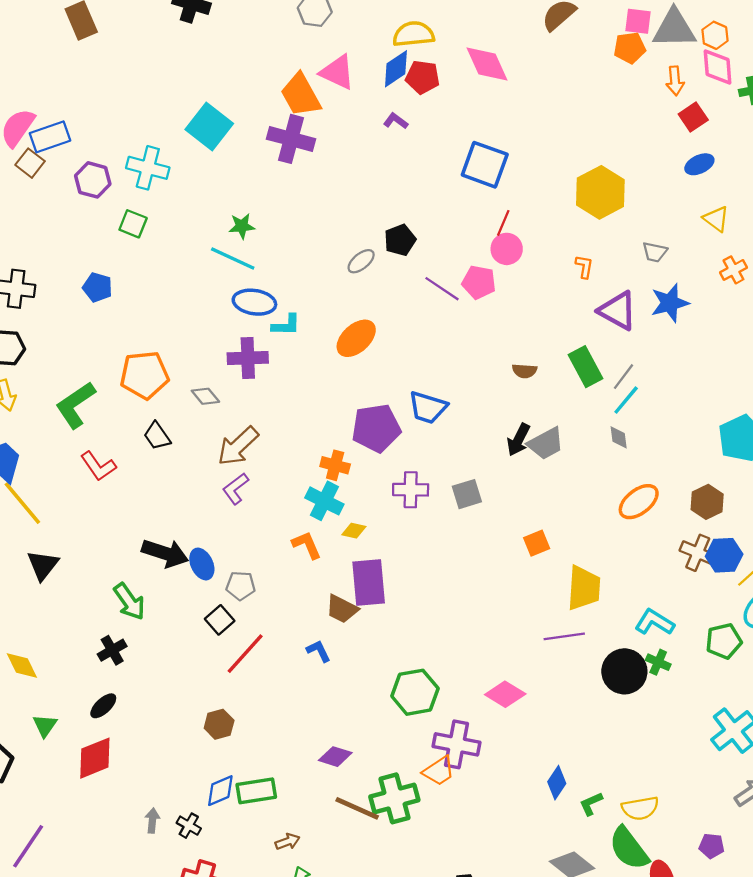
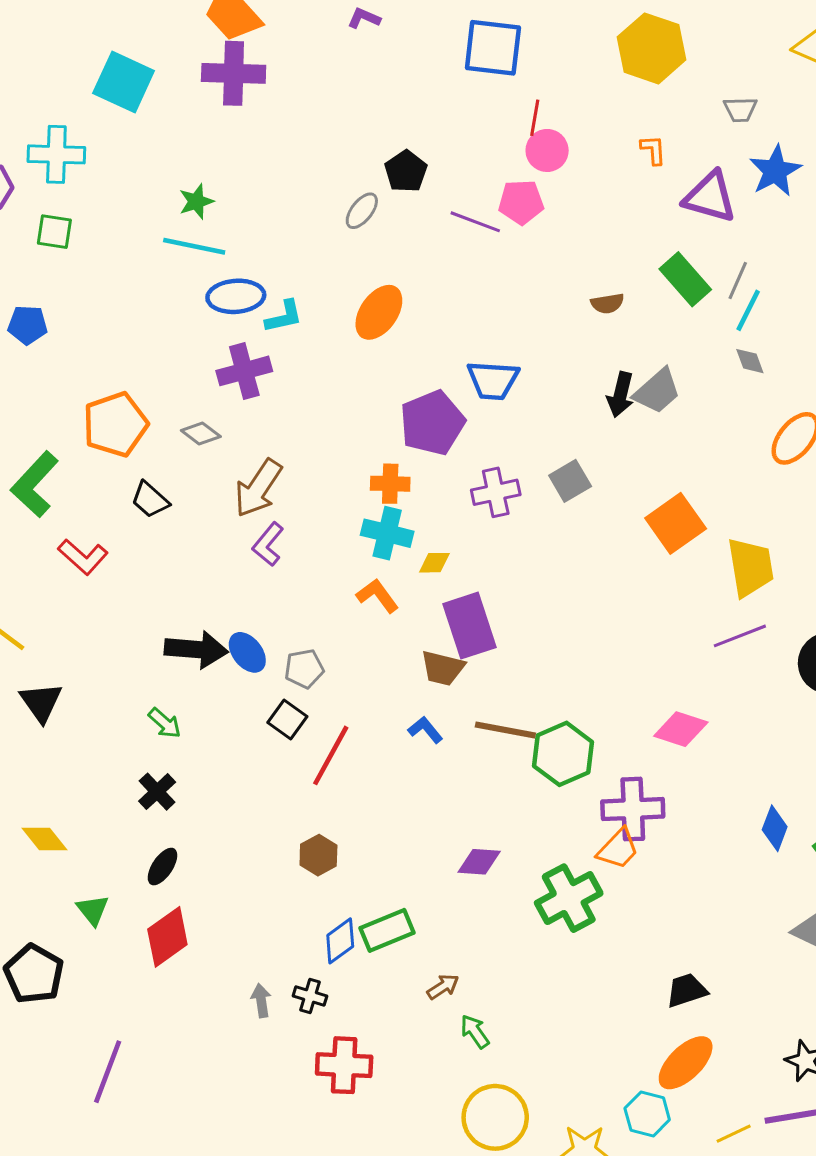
orange square: (537, 543) -> (676, 523), size x1.6
green arrow: (129, 602) -> (165, 723), size x0.7
brown line: (357, 808) -> (505, 730), moved

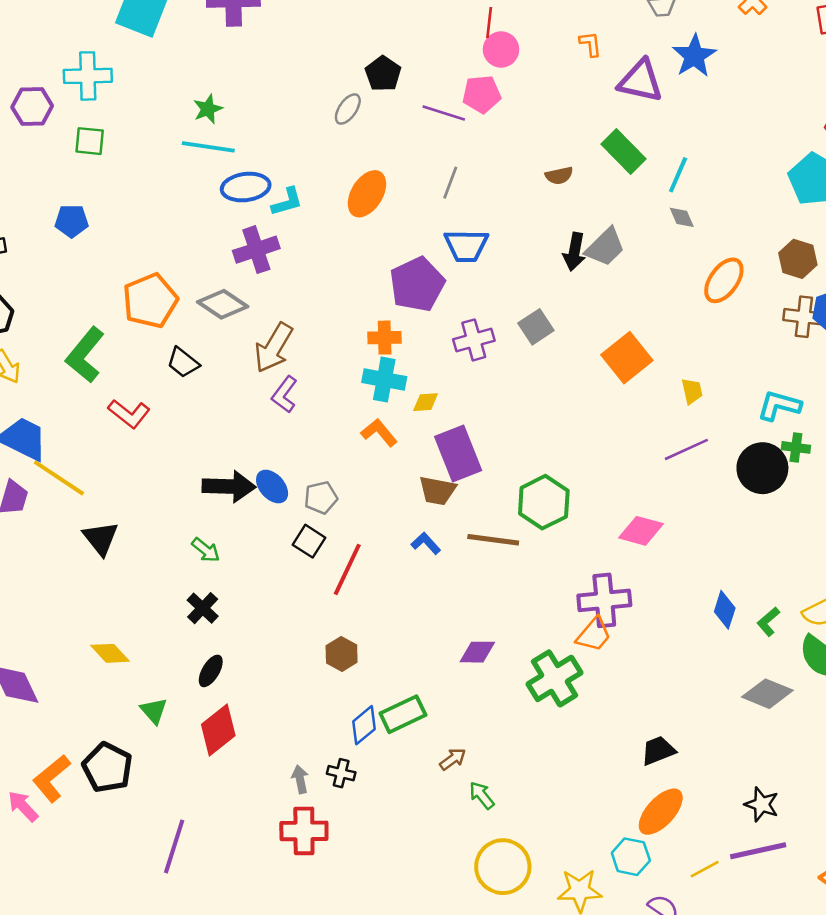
gray line: (738, 281) -> (450, 183), moved
gray diamond: (201, 434) -> (223, 304), size x1.5
yellow trapezoid: (750, 567) -> (692, 391), size x0.5
green hexagon: (563, 754) -> (544, 502), moved
red cross: (344, 1065) -> (304, 831), moved

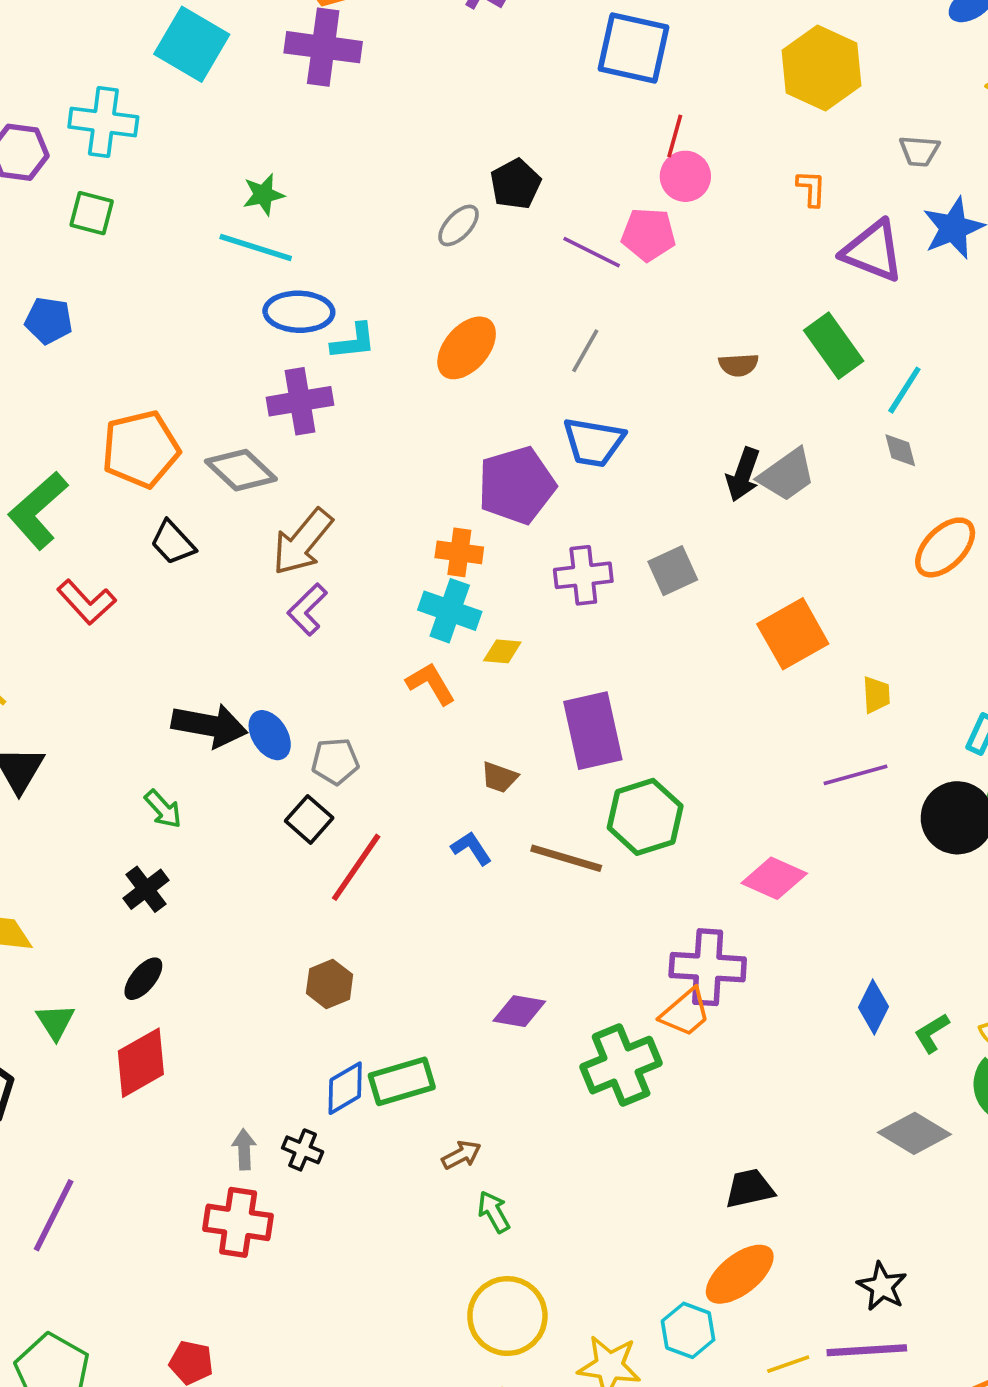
purple rectangle: (458, 453) -> (593, 731), moved
brown trapezoid: (437, 491) -> (499, 777), size x0.7

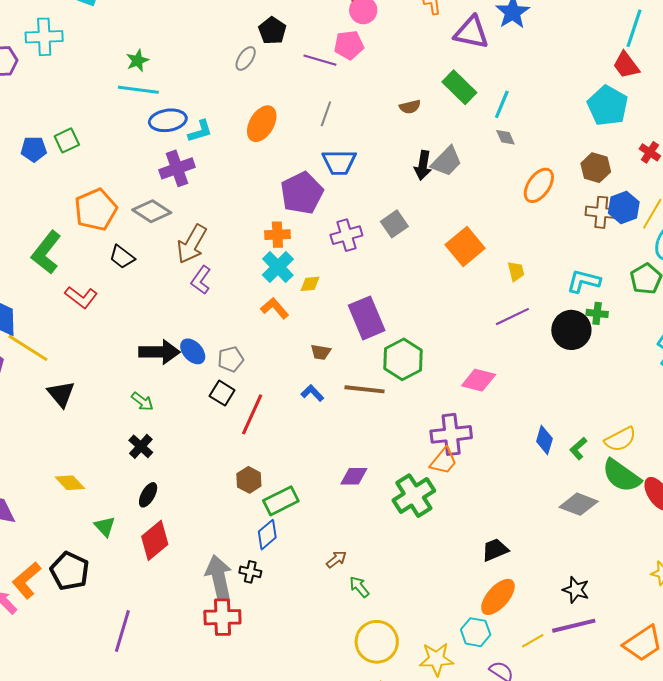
green square: (92, 213) -> (67, 140), moved, turned -30
cyan cross: (450, 611) -> (278, 267), turned 36
green rectangle: (402, 1081) -> (281, 501), moved
gray arrow: (244, 1149) -> (219, 577), size x2.0

